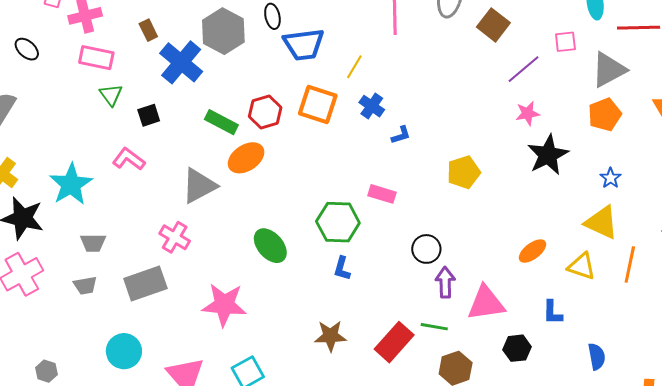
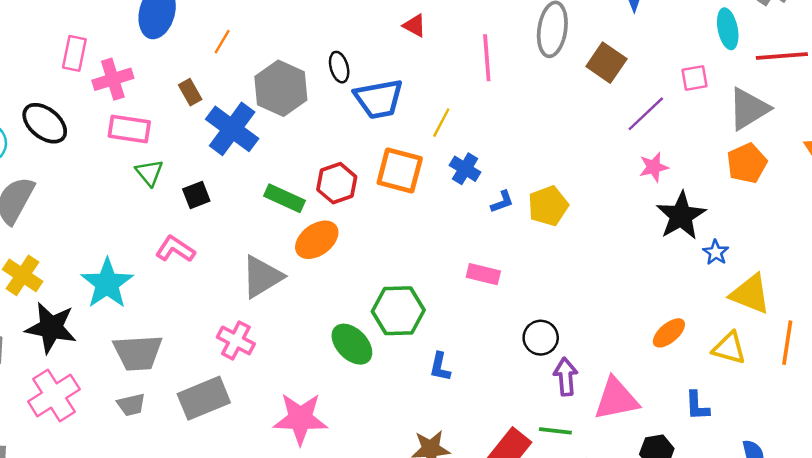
black ellipse: (27, 49) -> (45, 123), size x1.5
yellow pentagon: (464, 172) -> (548, 206), moved
blue star: (610, 178) -> (716, 252), moved
green hexagon: (338, 222) -> (398, 311), moved
gray trapezoid: (93, 243) -> (138, 353), size x1.6

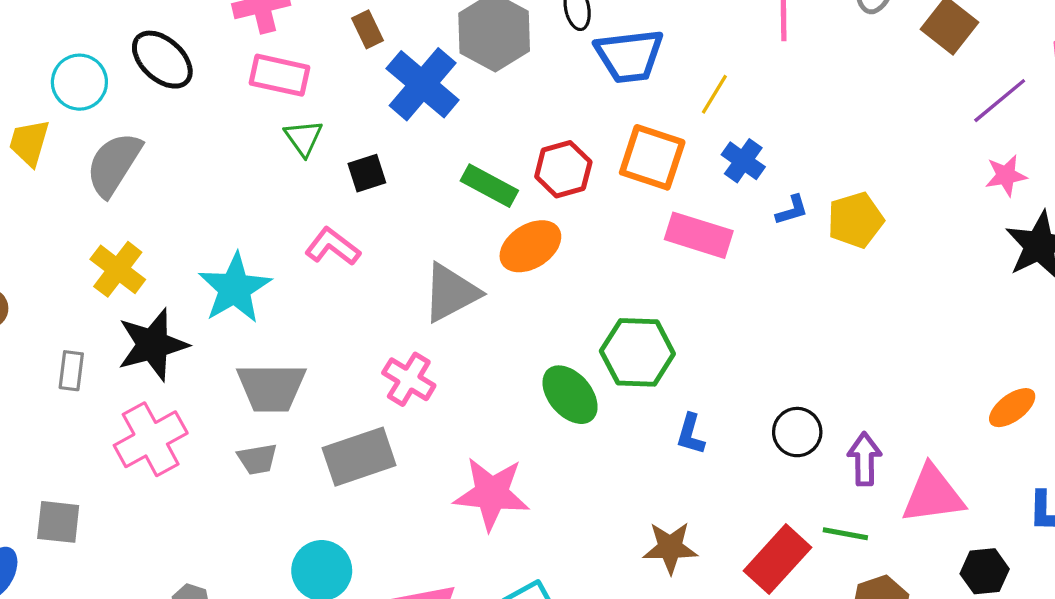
pink rectangle: (483, 274) -> (699, 235), moved, size x1.4
black star: (51, 328) -> (153, 345), turned -30
black circle: (541, 338) -> (797, 432), moved

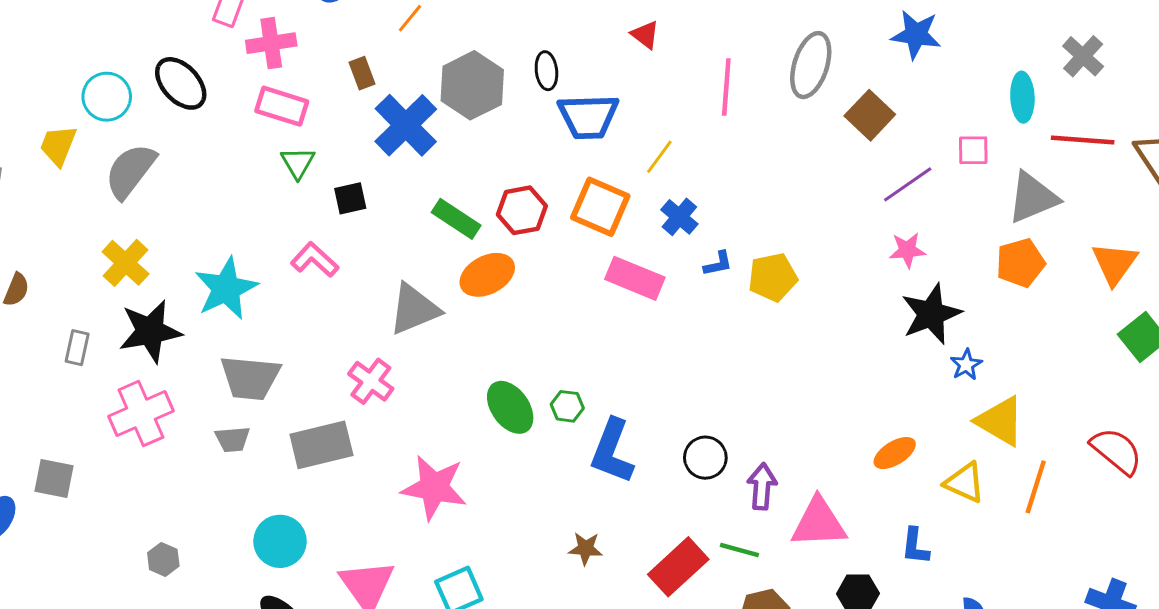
green hexagon: (637, 352) -> (567, 406), moved, size x0.5
blue L-shape: (691, 434) -> (612, 451), size x1.8
brown star: (670, 548) -> (586, 549), size x0.7

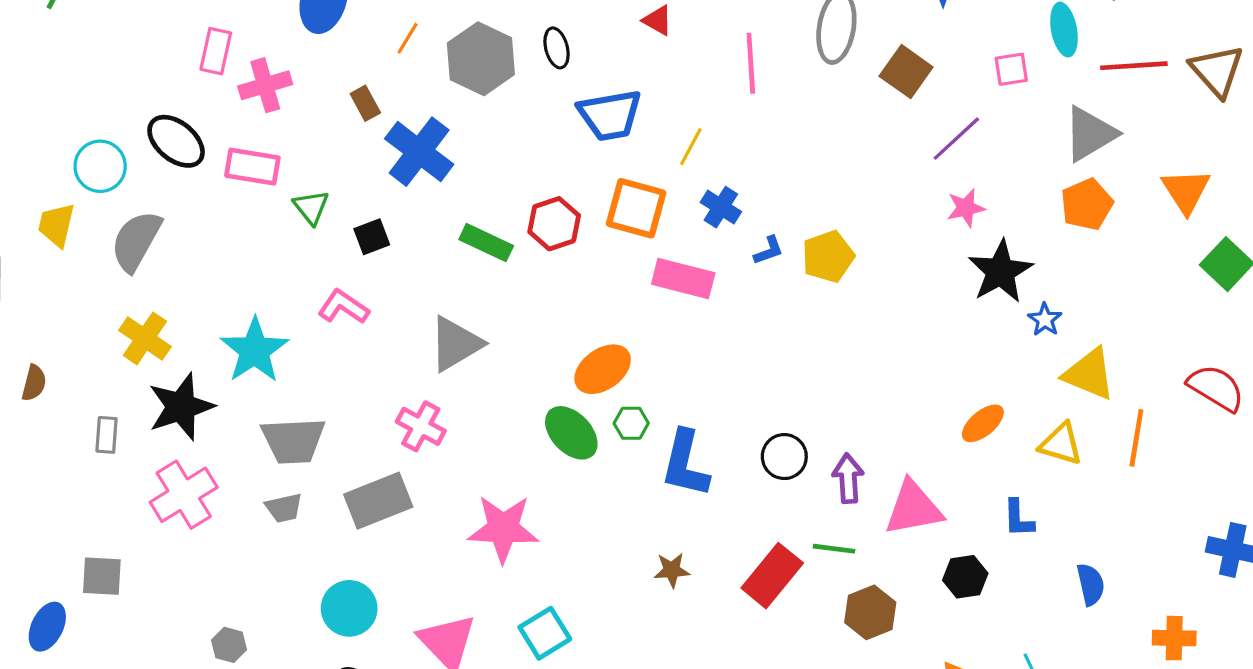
black ellipse: (546, 71) -> (557, 48), moved
gray hexagon: (472, 85) -> (481, 59), moved
pink rectangle: (282, 106) -> (252, 167), moved
pink square: (973, 150) -> (1011, 69), moved
orange ellipse: (487, 275) -> (603, 369), moved

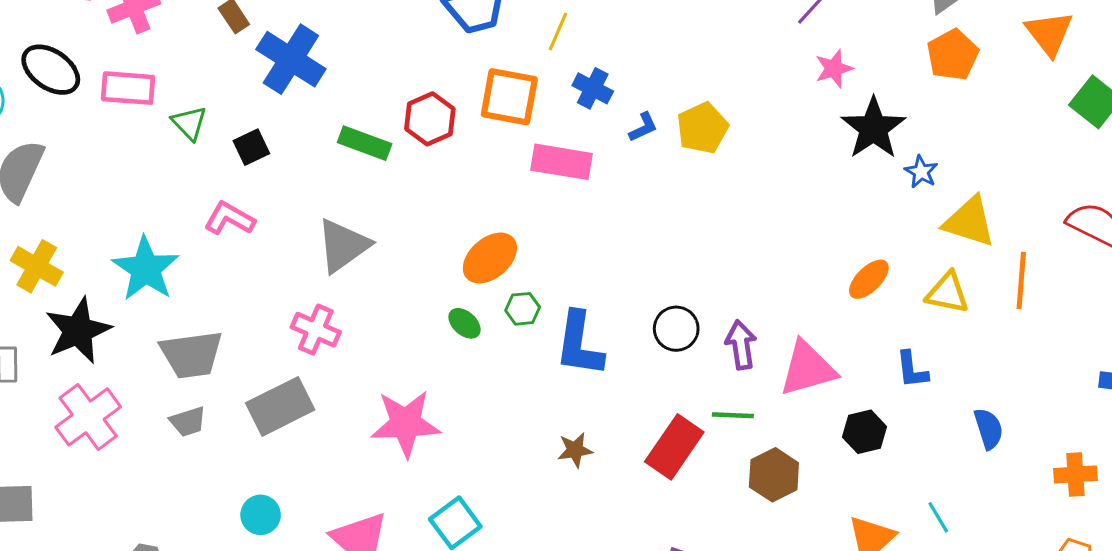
green ellipse: (571, 433) -> (465, 323), size x0.6
cyan circle: (349, 608) -> (261, 515), size x0.7

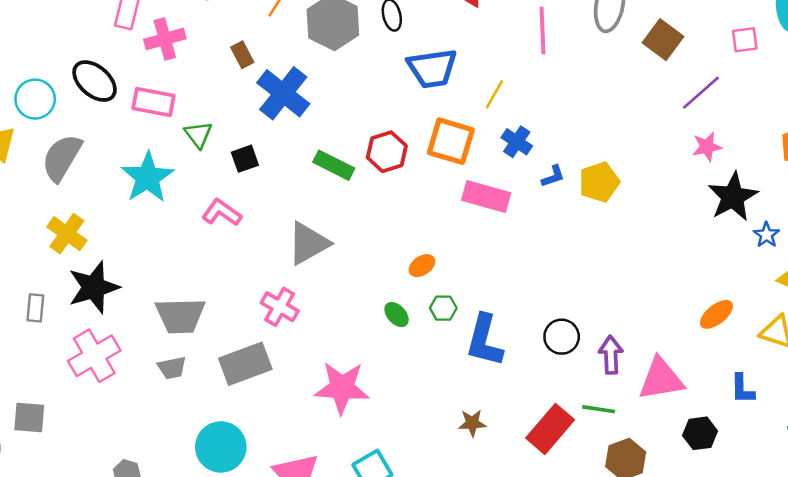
orange ellipse: (490, 258) -> (422, 266), size x0.6
cyan star: (146, 269) -> (148, 177), moved
cyan circle: (261, 515) -> (221, 447), size x1.6

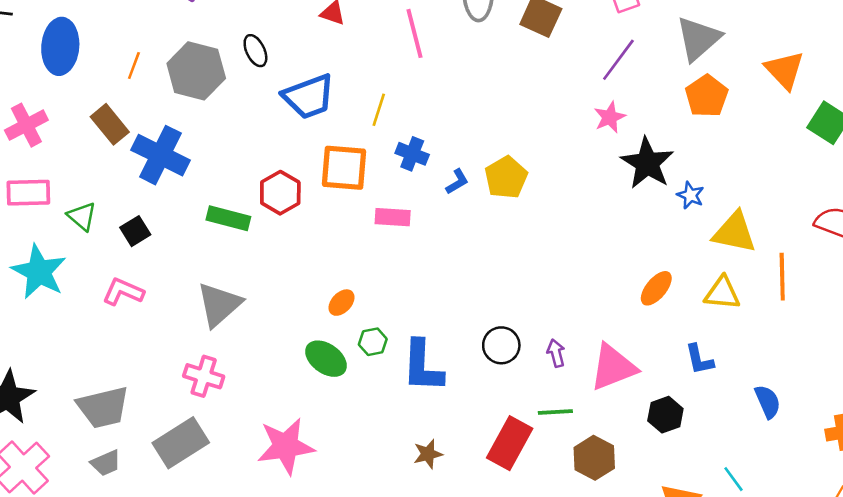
brown rectangle: (242, 55) -> (110, 124), size x1.4
purple line: (701, 93) -> (618, 60), moved
pink rectangle: (486, 196) -> (393, 217), size x0.7
green ellipse: (397, 315) -> (326, 359), size x1.5
purple arrow: (611, 355) -> (556, 353), size x0.7

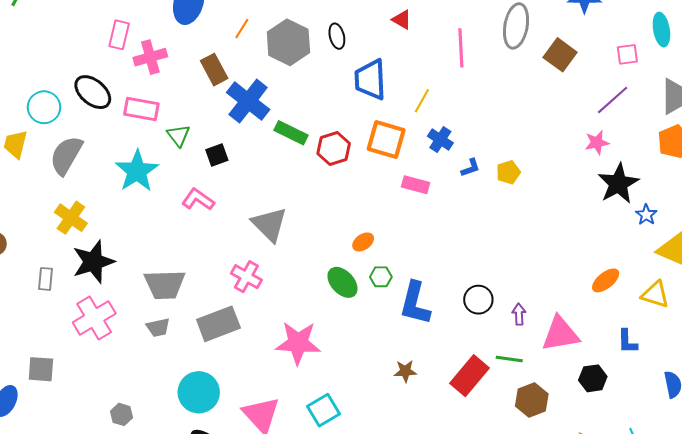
blue trapezoid: (309, 97) -> (370, 80), turned 96
yellow pentagon: (506, 177) -> (508, 172), size x0.7
green rectangle: (228, 218) -> (291, 133), moved
gray triangle: (219, 305) -> (269, 224), turned -45

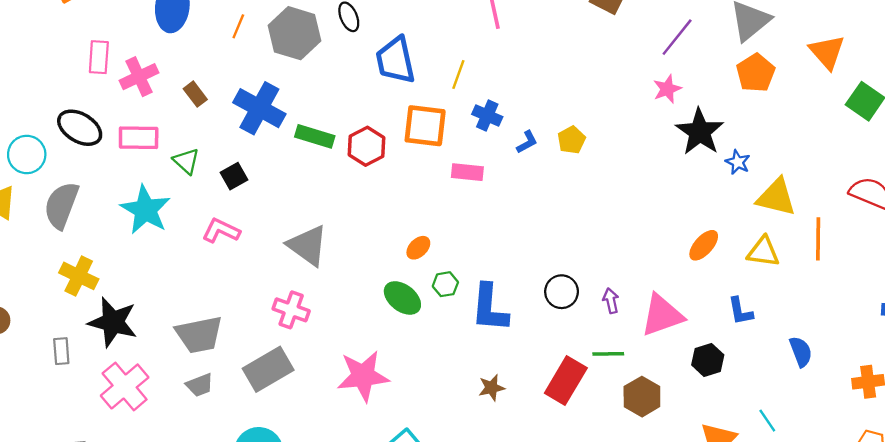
brown rectangle: (214, 70) -> (195, 94), moved, size x0.7
black star: (93, 262) -> (113, 322), turned -30

